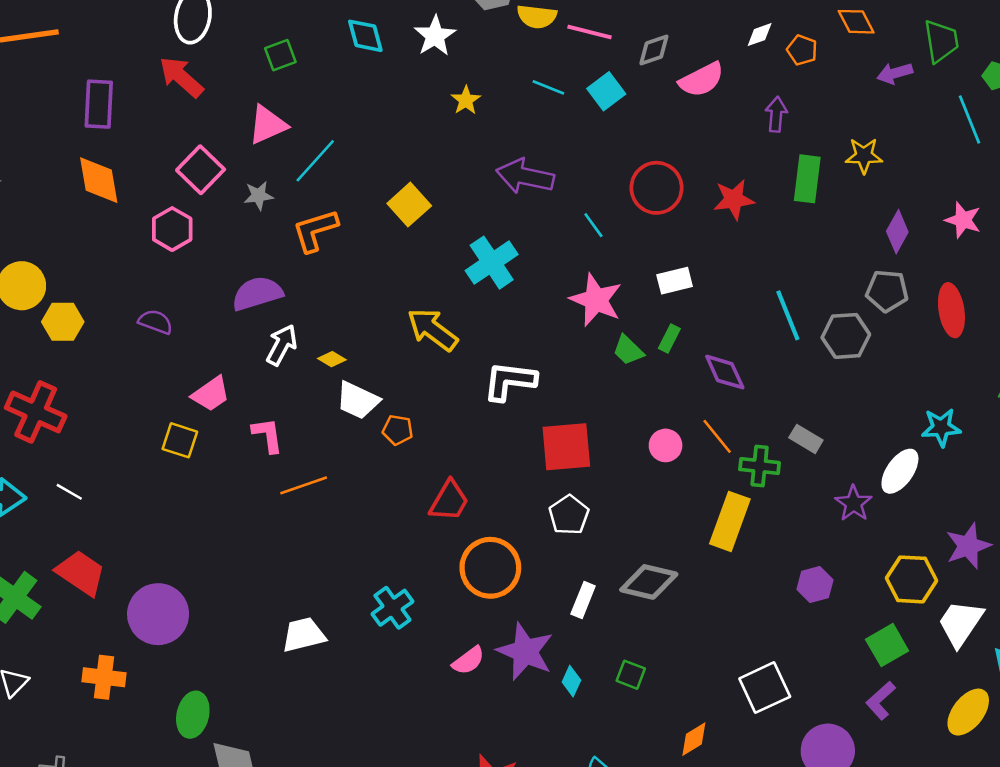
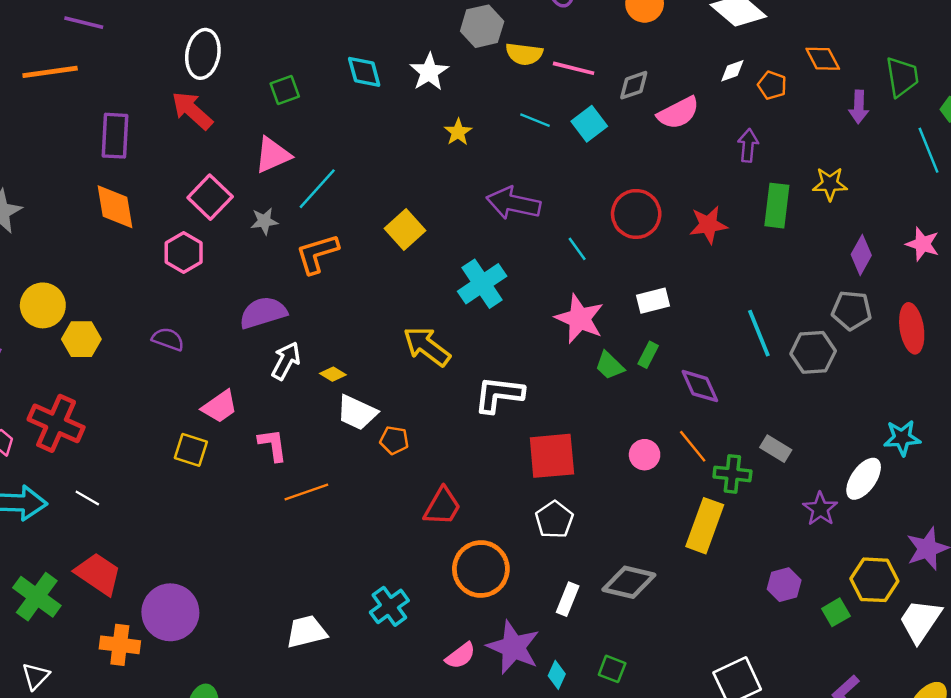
purple arrow: (895, 73) -> (859, 107), turned -72
green square: (887, 645) -> (836, 612), moved, size x0.7
orange cross: (104, 677) -> (120, 645), moved

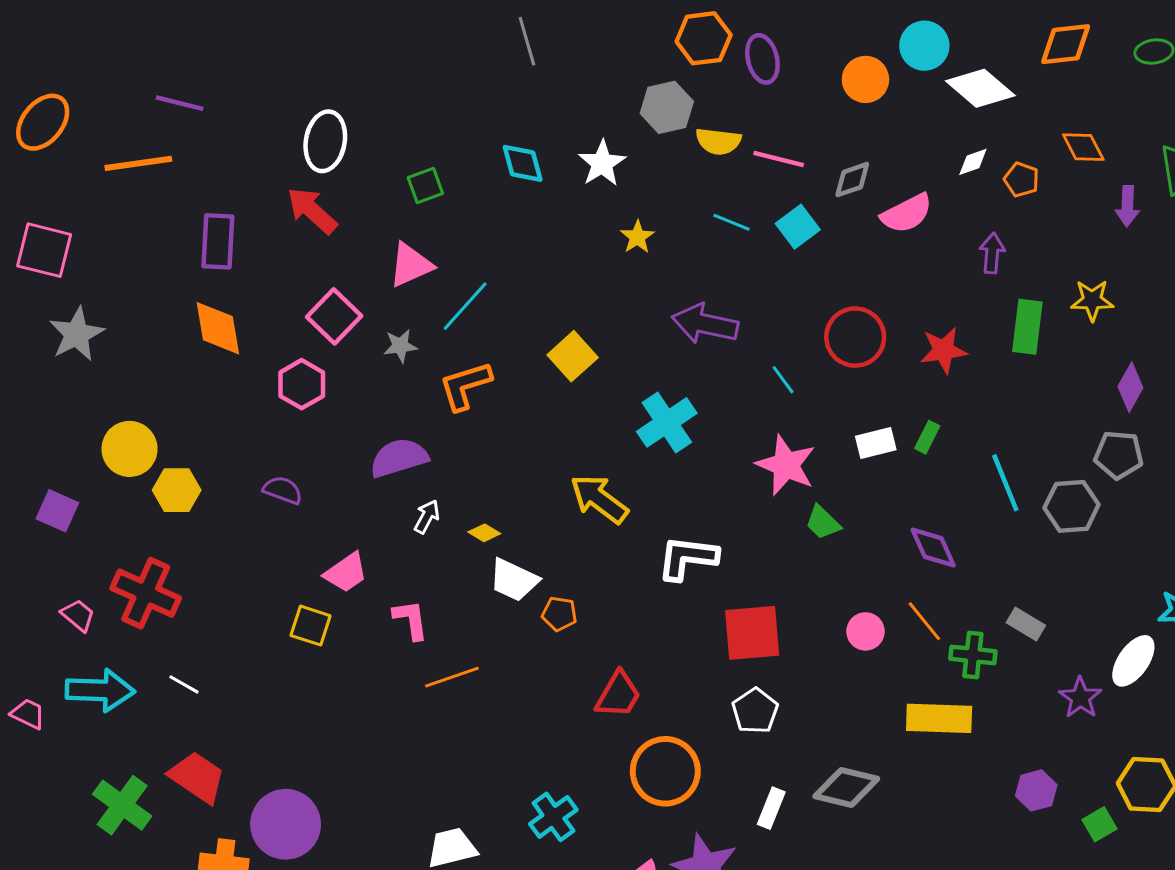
green rectangle: (648, 355) -> (927, 437), moved
white arrow: (286, 361) -> (427, 517), size x0.7
yellow rectangle: (705, 526) -> (939, 718), turned 72

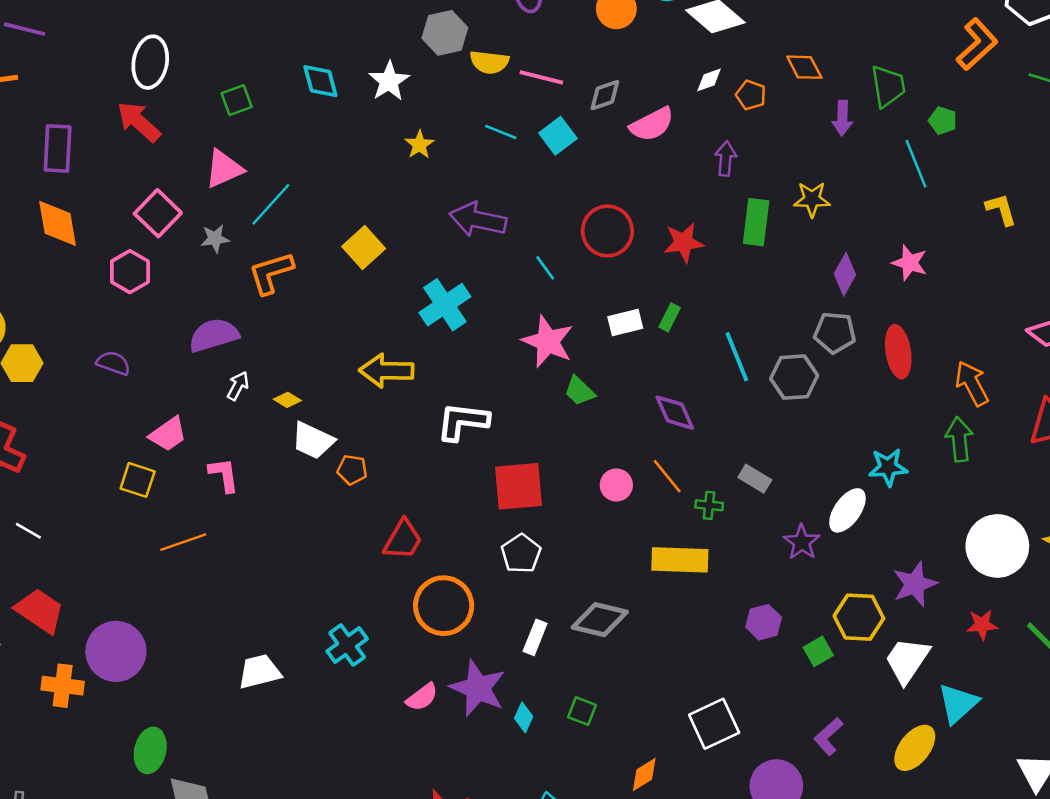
yellow arrow: (599, 499) -> (386, 371), turned -36
green cross: (973, 655) -> (709, 505), size x0.7
orange line: (452, 677) -> (183, 542), moved

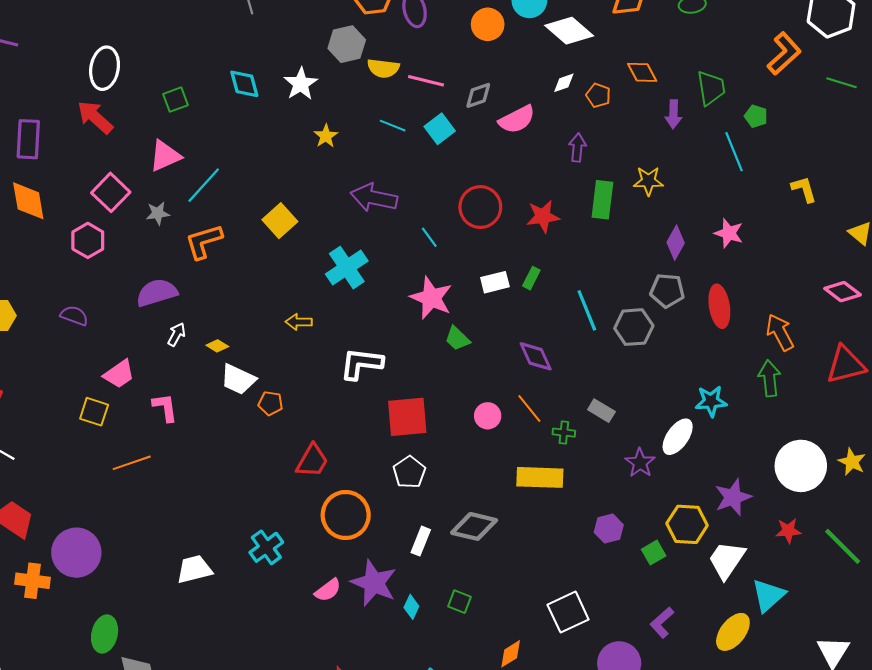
yellow arrow: (386, 371) -> (299, 322), size x0.6

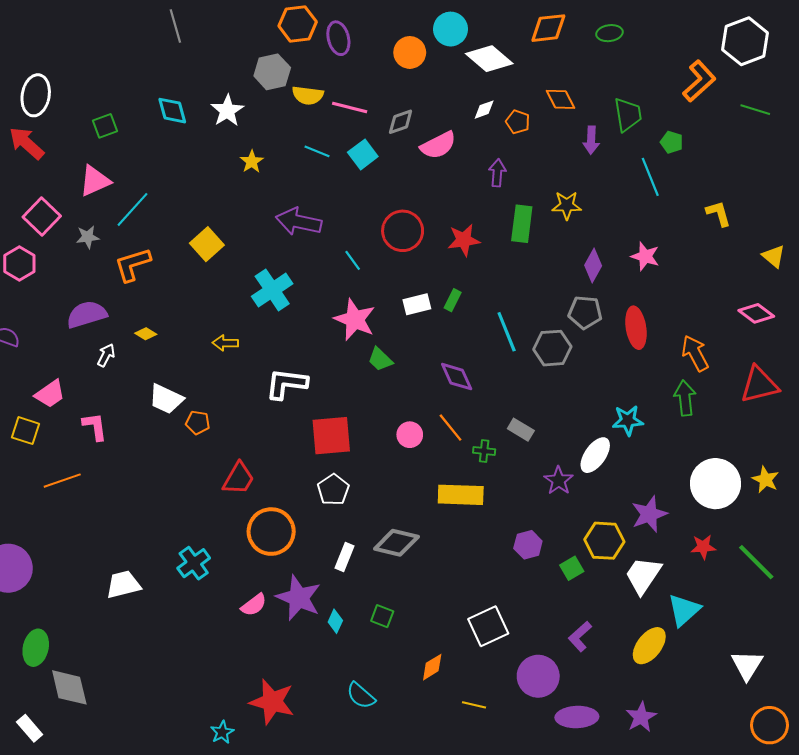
yellow diamond: (217, 346) -> (146, 334), moved

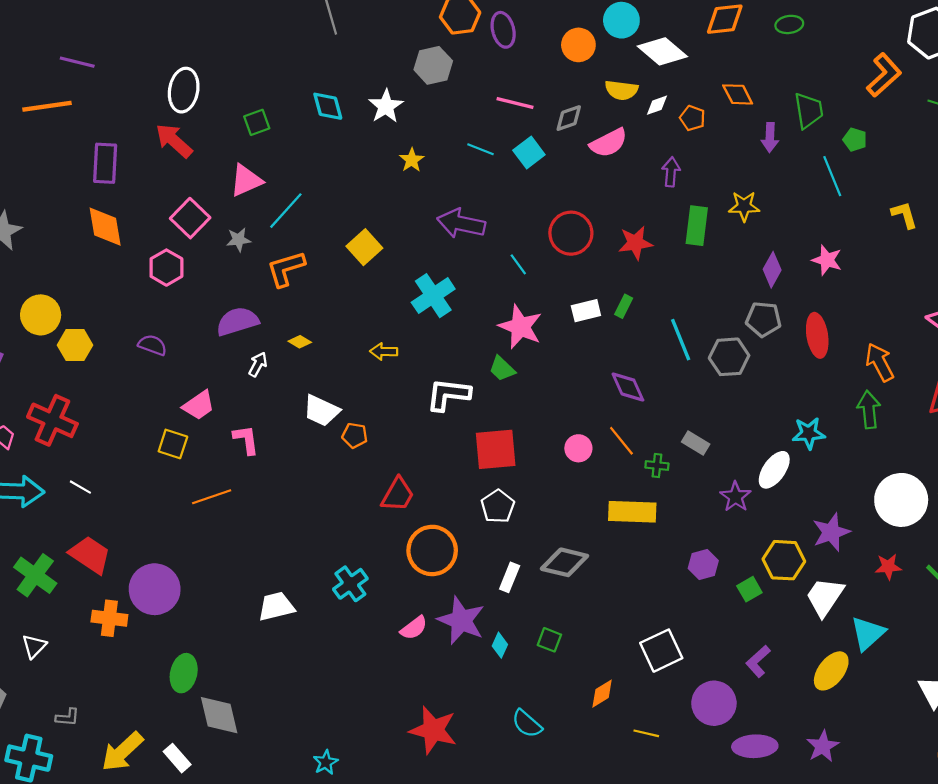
yellow semicircle: (308, 95) -> (621, 90), moved
green trapezoid: (380, 359) -> (502, 369), moved
cyan star: (222, 732) -> (326, 762), moved

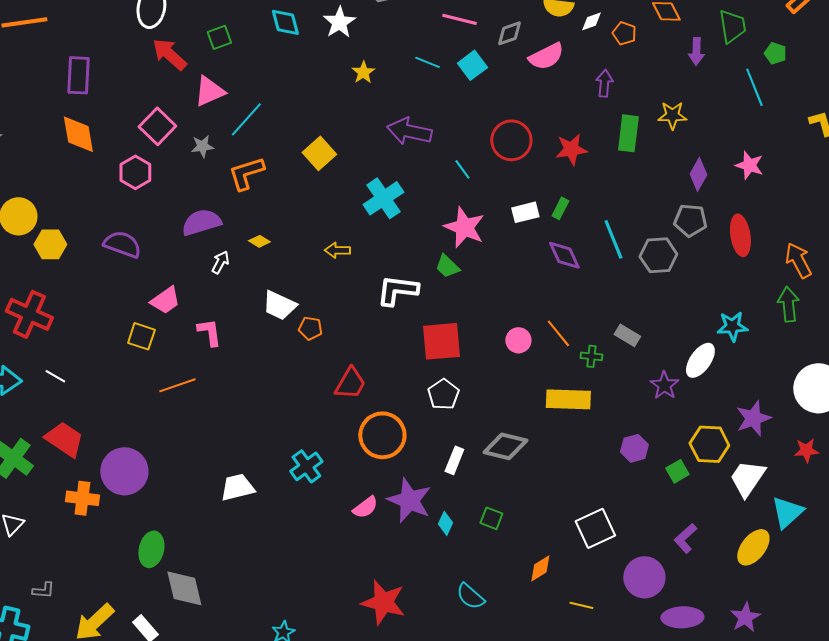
red arrow: (174, 141) -> (169, 54), moved
purple semicircle: (152, 345) -> (122, 244), size x1.4
purple diamond: (628, 387) -> (564, 255), moved

